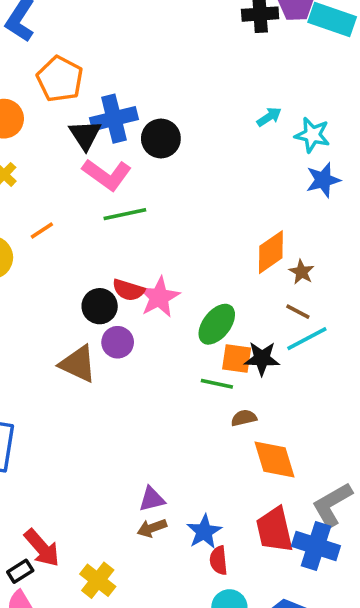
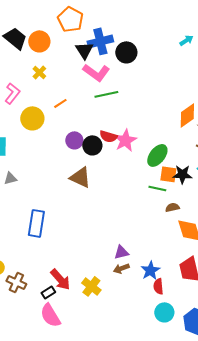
purple circle: (118, 342) -> (74, 140), moved
yellow cross: (98, 580) -> (91, 286), moved

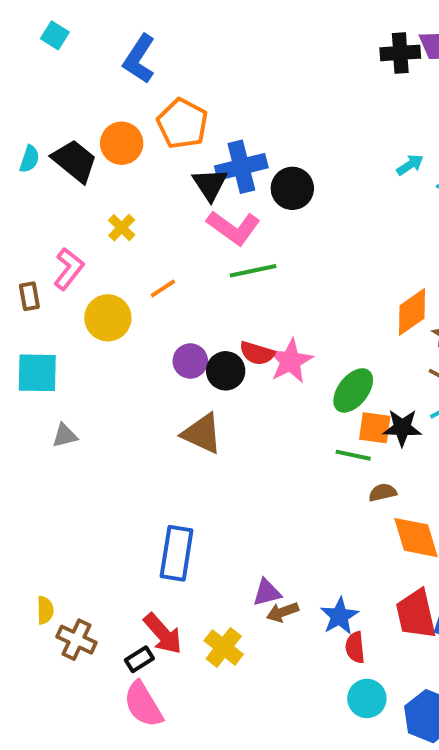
orange circle: (39, 41) -> (122, 143), moved
blue rectangle: (36, 223) -> (177, 553), moved
purple triangle: (121, 252) -> (267, 593), moved

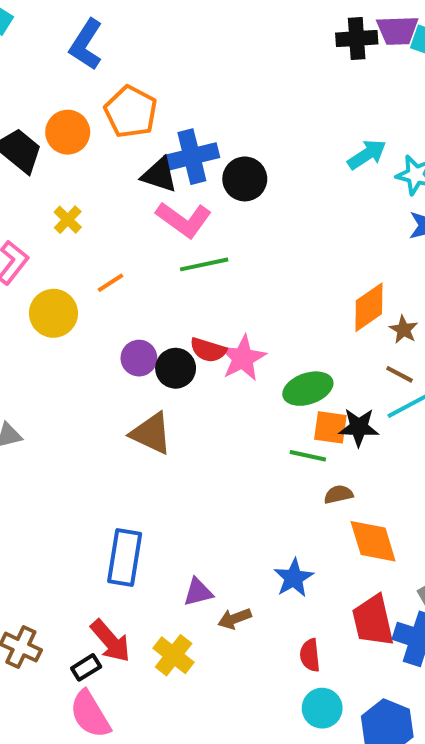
cyan arrow: (410, 165) -> (367, 155), size x1.4
black triangle: (210, 184) -> (159, 175), turned -39
green ellipse: (353, 390) -> (308, 389), turned 33
purple triangle: (267, 593) -> (198, 592), moved
blue star: (339, 616) -> (294, 578), moved

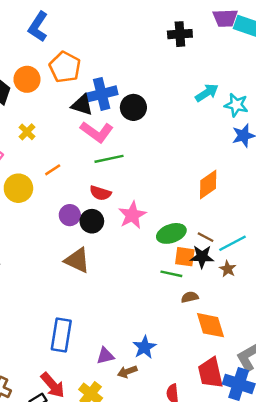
black cross: (357, 38) -> (180, 34), moved
brown star: (404, 330) -> (228, 269), moved
red semicircle: (208, 350) -> (100, 193), moved
brown line: (399, 374) -> (206, 237), moved
blue star: (294, 578) -> (144, 347), moved

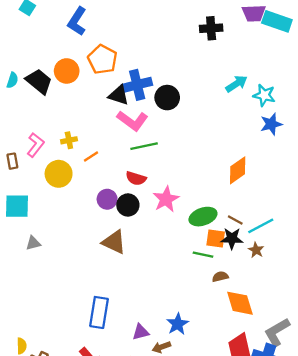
yellow cross: (27, 132) -> (69, 140), moved, turned 35

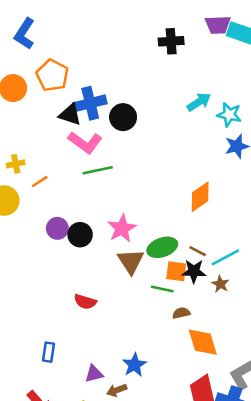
red semicircle: (136, 178) -> (85, 302), moved
brown triangle: (114, 242) -> (131, 261), moved, turned 32
blue rectangle: (99, 312) -> (48, 352), size x0.6

